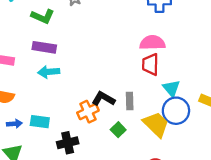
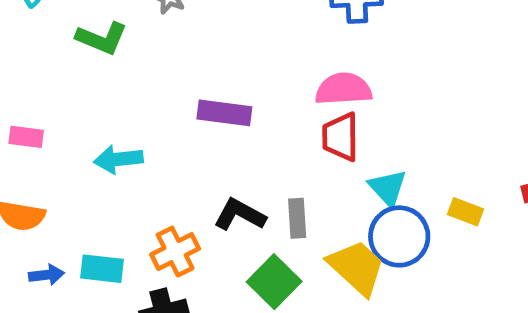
purple rectangle: (44, 47) -> (224, 113), moved
orange cross: (88, 112) -> (175, 252), moved
green square: (118, 130) -> (274, 282), size x1.5

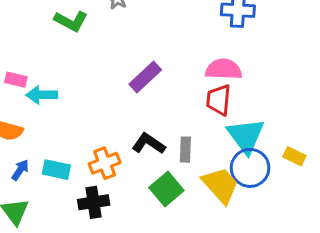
purple rectangle: (224, 113) -> (145, 77), turned -56
cyan arrow: (118, 159) -> (42, 95), moved
cyan triangle: (388, 188) -> (246, 136), size x1.5
blue arrow: (46, 275) -> (20, 170), turned -55

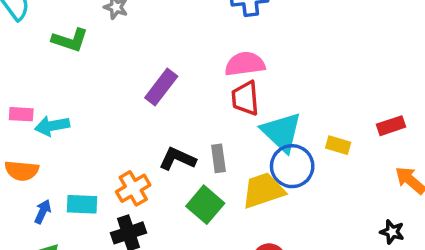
yellow trapezoid: (221, 185) -> (263, 190), turned -57

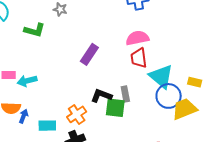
yellow trapezoid: (263, 190) -> (184, 109), moved
green square: (205, 205) -> (115, 108), moved, turned -30
blue arrow: (43, 212) -> (24, 116), moved

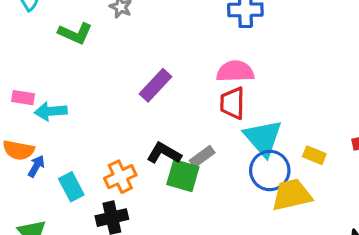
gray rectangle: (125, 94) -> (202, 157), turned 56
cyan rectangle: (47, 126) -> (71, 187), turned 54

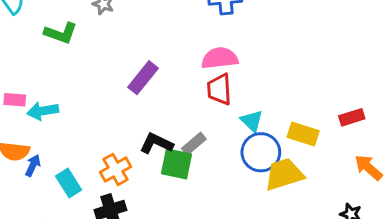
cyan triangle: (263, 138) -> (252, 121), size x0.6
yellow rectangle: (314, 155) -> (303, 134), size x1.4

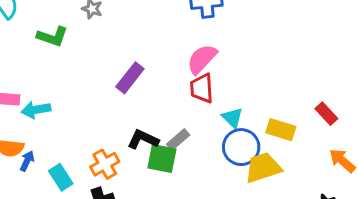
pink semicircle: (220, 58) -> (202, 59), turned -40
red rectangle: (352, 117) -> (326, 114), turned 65

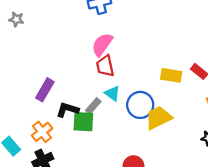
purple rectangle: (130, 78) -> (45, 90), moved
cyan triangle: (232, 118) -> (112, 94), moved
yellow rectangle: (281, 130) -> (171, 75), moved

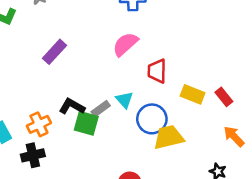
red trapezoid: (105, 66) -> (157, 71), moved
purple rectangle: (45, 90) -> (54, 52), moved

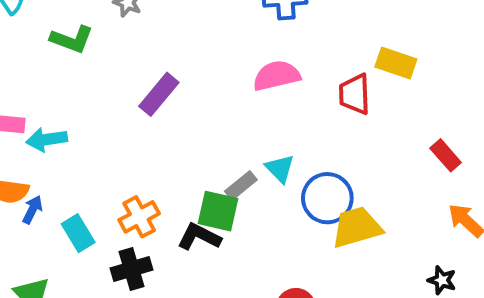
pink semicircle: (125, 44) -> (276, 76), turned 32
red trapezoid: (157, 71) -> (355, 94), moved
yellow rectangle: (193, 94) -> (396, 63), moved
black L-shape: (72, 106) -> (199, 237), moved

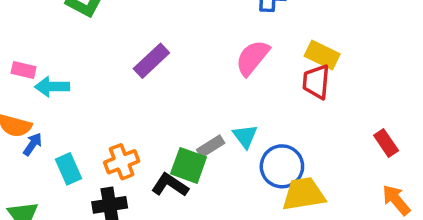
yellow rectangle: (396, 63) -> (322, 55), moved
pink semicircle: (276, 76) -> (252, 58), turned -45

